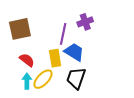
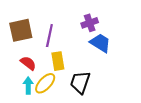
purple line: (63, 34) -> (49, 36), moved
blue trapezoid: (74, 52) -> (100, 43), moved

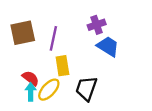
red semicircle: (28, 63) -> (31, 78), moved

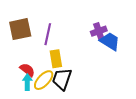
purple cross: (97, 25) -> (99, 31), moved
blue trapezoid: (108, 46) -> (110, 41), moved
black trapezoid: (86, 88) -> (62, 79), moved

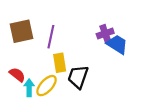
red semicircle: (27, 70) -> (17, 75), moved
black trapezoid: (62, 79) -> (78, 77), moved

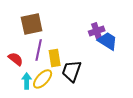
brown square: (22, 31) -> (32, 24), moved
purple line: (51, 37) -> (39, 50), moved
red semicircle: (17, 75) -> (16, 59), moved

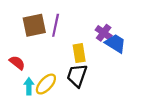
purple cross: (97, 31) -> (104, 33), turned -35
purple line: (39, 50) -> (56, 25), moved
yellow rectangle: (55, 58) -> (79, 53), moved

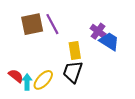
purple line: (56, 25) -> (52, 24), turned -40
red semicircle: (17, 63) -> (16, 76), moved

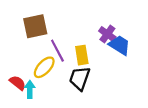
purple line: (52, 24) -> (57, 51), moved
yellow ellipse: (43, 80) -> (44, 67), moved

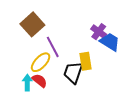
brown square: (35, 26) -> (32, 24), turned -30
yellow rectangle: (82, 55) -> (85, 61), moved
red semicircle: (18, 83) -> (40, 81), moved

